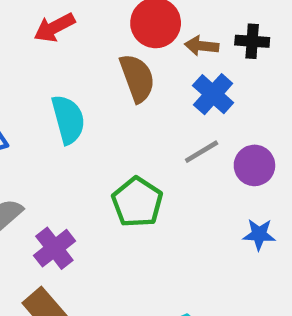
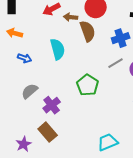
brown arrow: (202, 46) -> (71, 17), moved
blue cross: (213, 94) -> (121, 38), turned 30

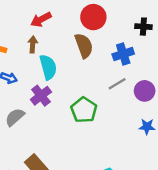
brown arrow: (71, 17) -> (33, 44), moved, turned 88
purple cross: (52, 105) -> (41, 96), moved

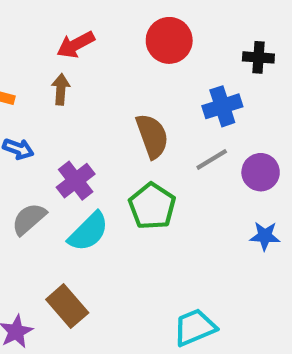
brown semicircle: (84, 46) -> (152, 136), moved
cyan semicircle: (48, 67) -> (88, 232), moved, turned 60

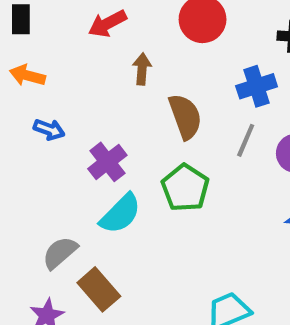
brown arrow: (61, 89) -> (142, 69), moved
gray line: (212, 159) -> (246, 140), turned -36
gray semicircle: (29, 219) -> (60, 253), moved

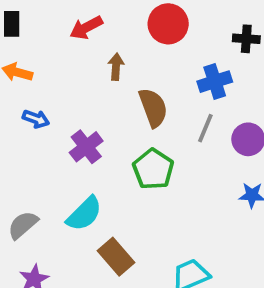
cyan semicircle: (120, 214) -> (84, 214), moved
gray semicircle: (60, 253) -> (23, 225), moved
brown rectangle: (99, 289) -> (116, 257), moved

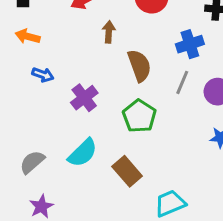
brown rectangle: (116, 257) -> (127, 171), moved

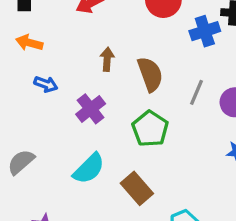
brown arrow: (109, 32) -> (107, 59), moved
blue cross: (190, 44) -> (205, 31), moved
gray semicircle: (32, 162) -> (21, 162), moved

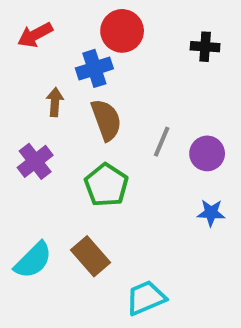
blue cross: (205, 31) -> (94, 68), moved
cyan semicircle: (89, 169) -> (33, 260), moved

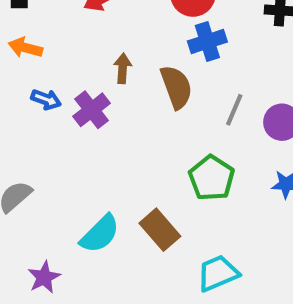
blue cross: (94, 68) -> (207, 42), moved
purple cross: (35, 161) -> (92, 110), moved
green pentagon: (106, 185) -> (212, 178), moved

